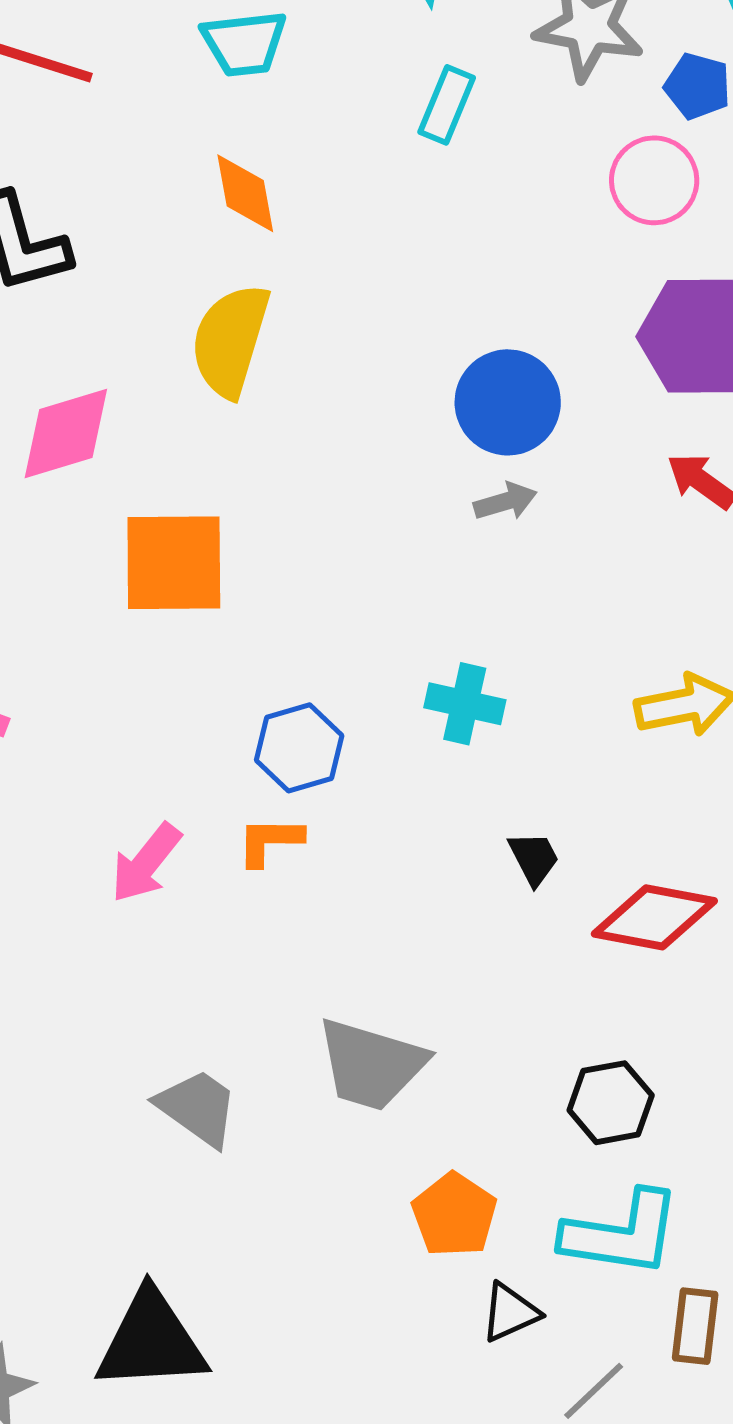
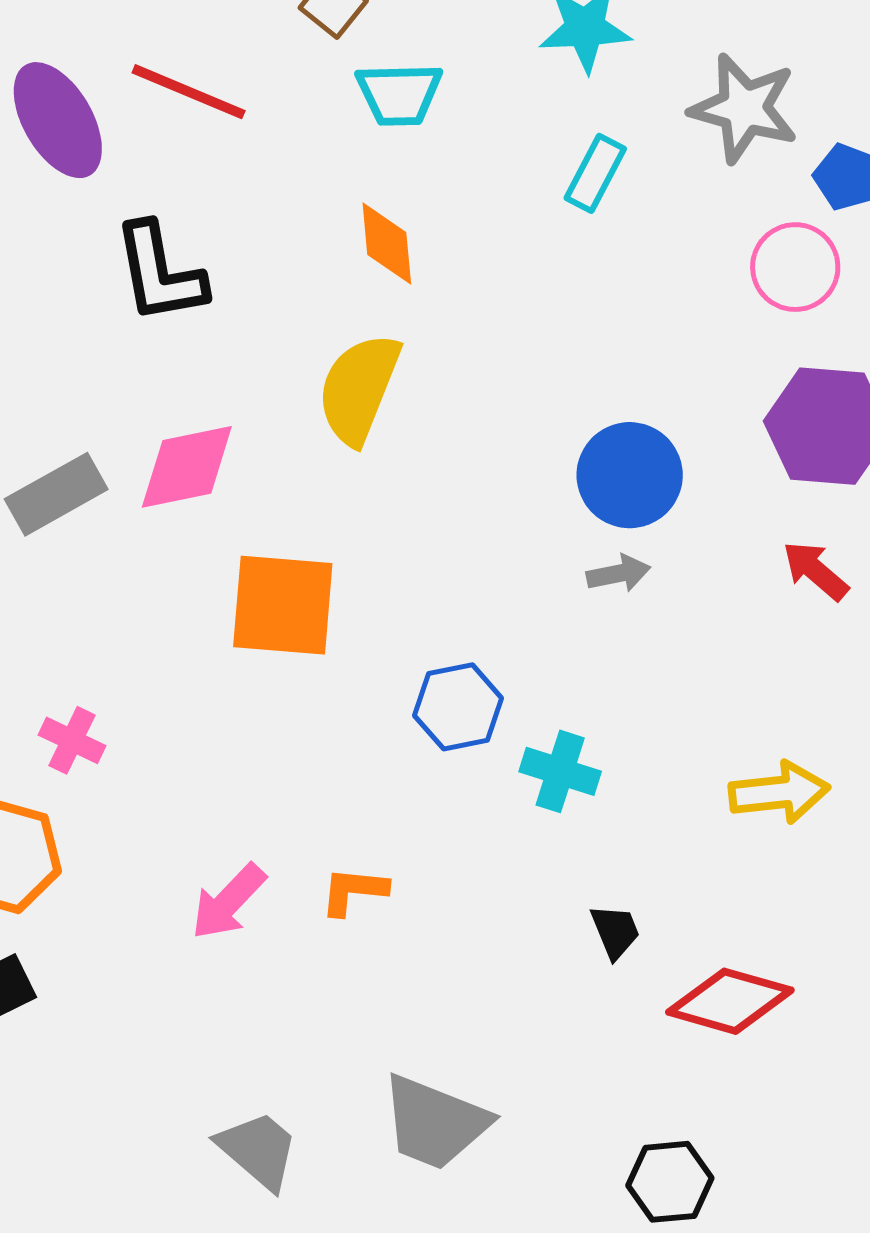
blue hexagon: (299, 748) -> (458, 707), moved

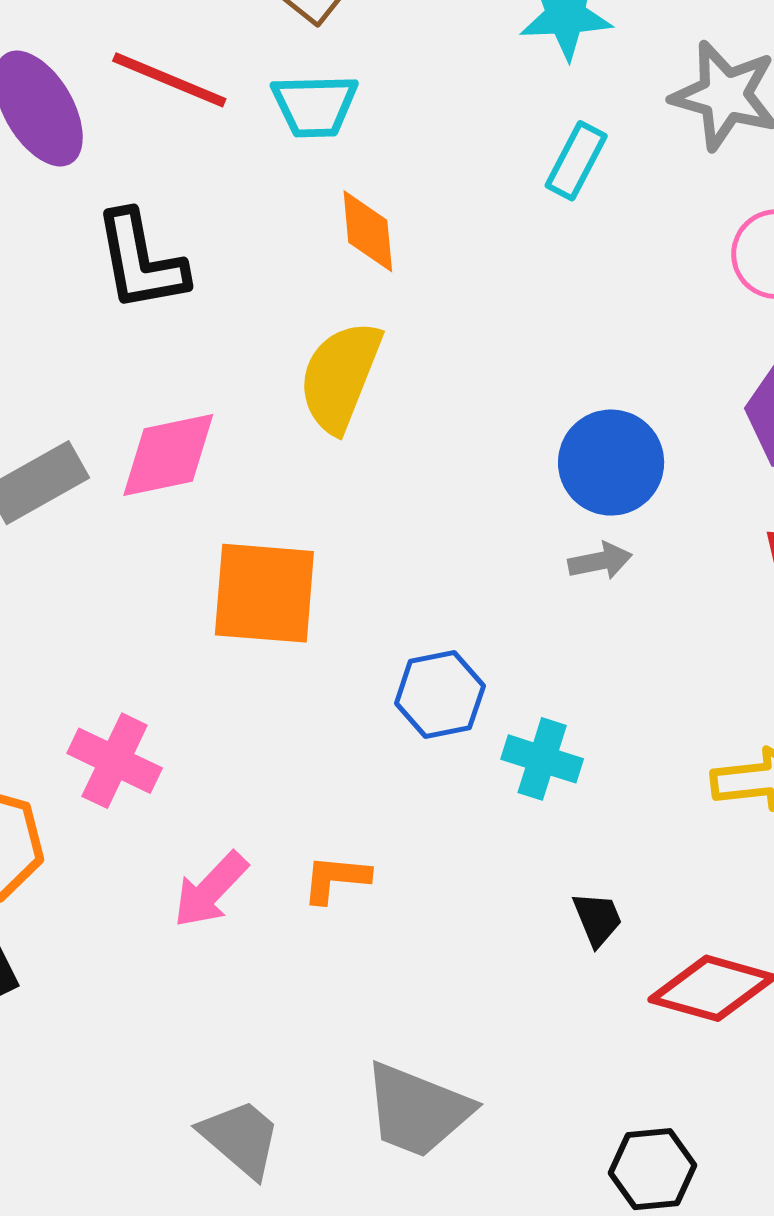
cyan trapezoid: (399, 94) -> (315, 106), moved
pink cross: (72, 740) -> (115, 761), moved, size x1.4

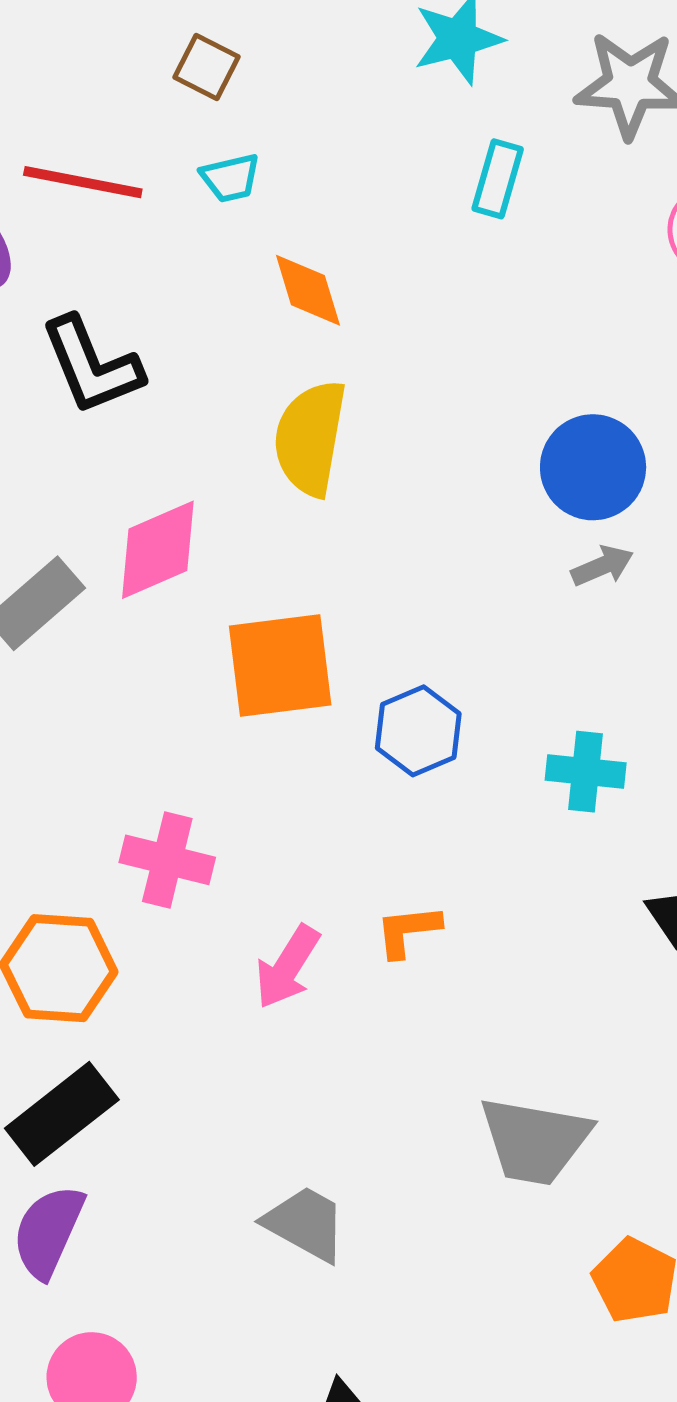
cyan trapezoid: (315, 106) -> (230, 178), size x0.7
blue hexagon: (440, 695) -> (418, 731), moved
gray trapezoid: (241, 1138) -> (305, 1224), moved

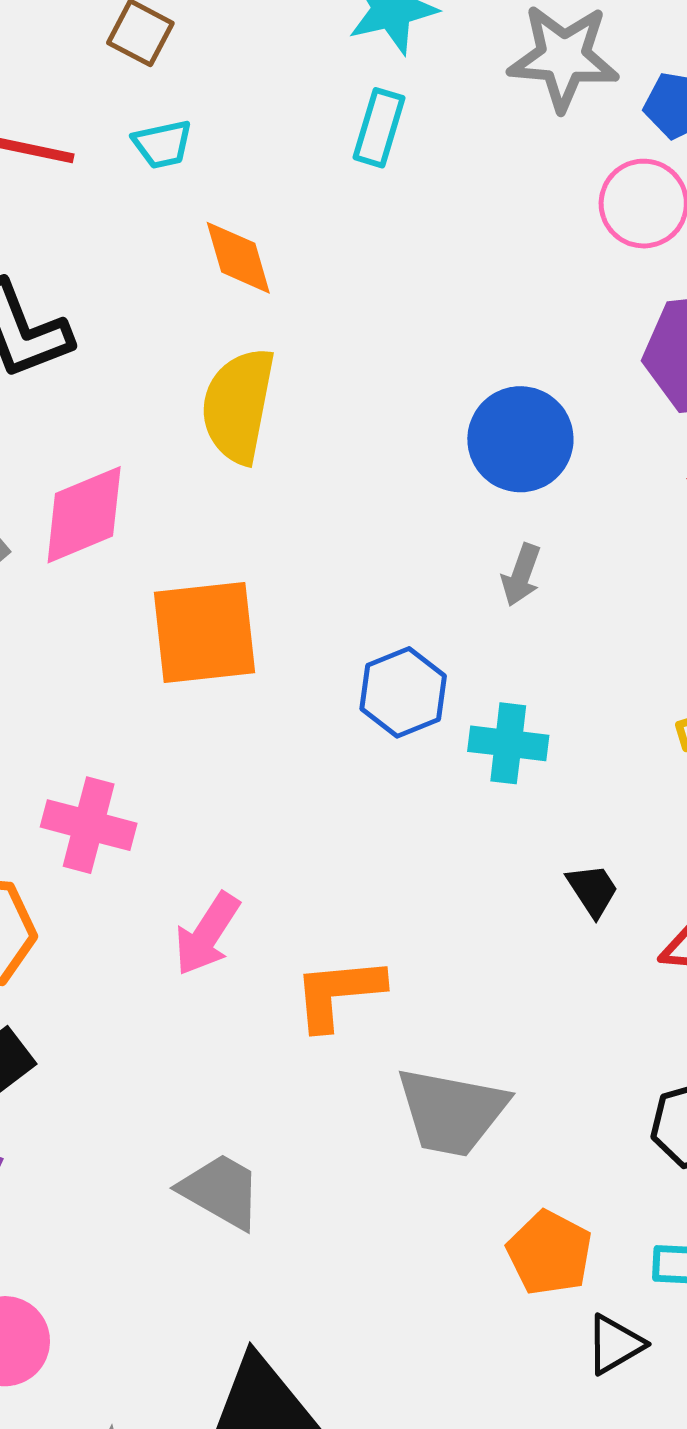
cyan rectangle: (498, 179) -> (379, 128), moved
gray arrow: (602, 566) -> (521, 575), moved, turned 132
blue hexagon: (418, 731) -> (403, 692), moved
orange L-shape: (408, 931) -> (338, 993), moved, size x1.4

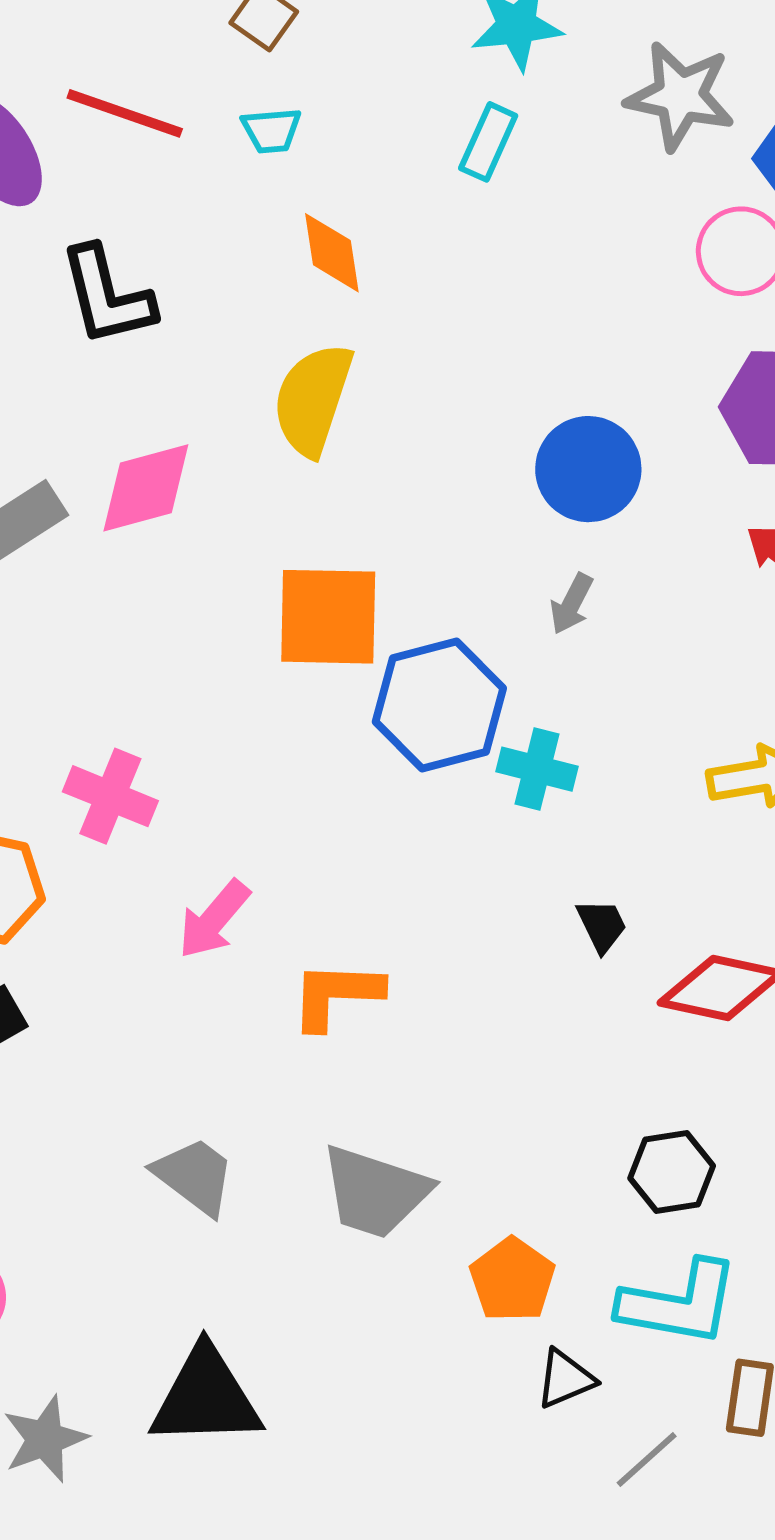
orange square: (204, 632) -> (328, 617), moved
blue hexagon: (403, 692) -> (439, 705), size x1.5
gray trapezoid: (452, 1112) -> (375, 1192), moved

